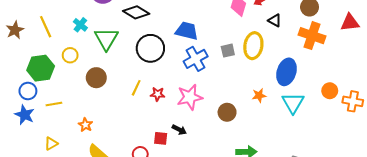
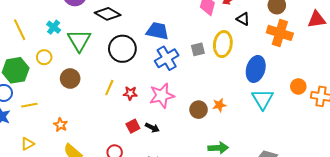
orange star: (259, 95) -> (219, 105), moved
red square: (161, 138) -> (133, 126), moved, turned -32

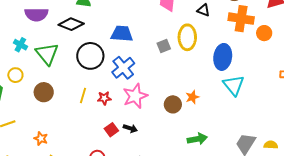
blue cross: (167, 58) -> (123, 68), moved
orange circle: (298, 86) -> (264, 33), moved

